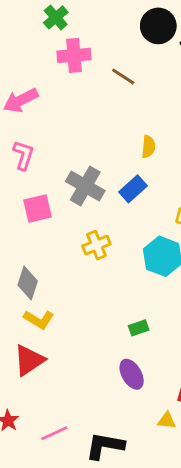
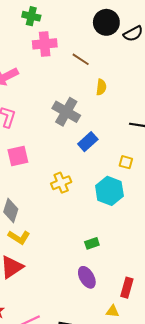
green cross: (56, 17) -> (31, 16), turned -36
yellow semicircle: (148, 147) -> (101, 87), moved
gray cross: (85, 186) -> (66, 112), moved

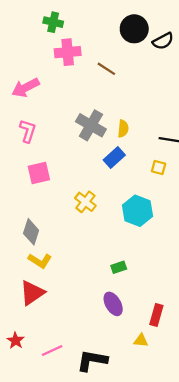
yellow semicircle: (101, 87) -> (123, 129), moved
yellow square: (126, 162) -> (159, 167), moved
yellow cross: (61, 183) -> (85, 202), turned -30

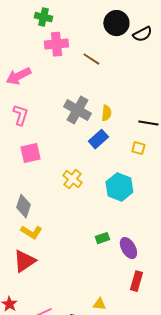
purple ellipse: (113, 304) -> (128, 248), moved
yellow triangle: (141, 340) -> (99, 304), moved

